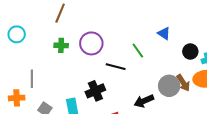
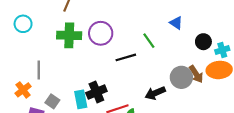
green cross: (61, 45) -> (69, 35), size x1.6
black line: (116, 67) -> (126, 57), turned -30
black cross: (95, 91) -> (96, 92), moved
orange cross: (17, 98) -> (23, 90), turned -35

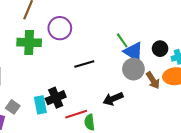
blue triangle: (176, 23) -> (133, 52), moved, size x1.5
purple circle: (101, 33) -> (60, 28), moved
green line: (149, 41) -> (122, 40), moved
gray circle: (181, 77) -> (133, 69), moved

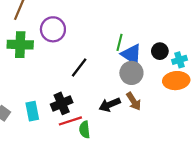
green line: (122, 40) -> (119, 42), turned 49
black line: (84, 64) -> (79, 67), turned -36
brown arrow: (153, 80) -> (134, 101), moved
black cross: (56, 98) -> (62, 103), moved

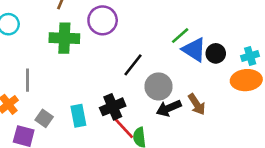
green line: (119, 42) -> (180, 36), turned 35
black circle: (160, 51) -> (216, 53), moved
gray circle: (131, 73) -> (158, 86), moved
red line: (70, 121) -> (123, 127), turned 65

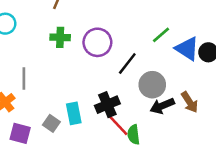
purple circle: (103, 20) -> (97, 42), moved
green line: (180, 36) -> (161, 35), moved
green cross: (64, 38) -> (60, 37), size x0.7
gray square: (44, 118) -> (51, 123), moved

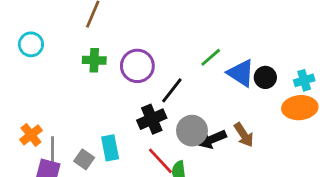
gray line: (24, 78) -> (53, 149), moved
gray circle: (152, 85) -> (192, 131), moved
black cross: (107, 105) -> (152, 119), moved

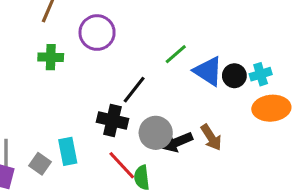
purple circle: (137, 66) -> (97, 33), moved
cyan cross: (304, 80) -> (261, 74), moved
black cross: (152, 119) -> (112, 120), turned 36

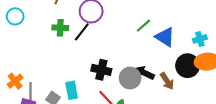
black circle: (234, 76) -> (188, 66), moved, size x1.5
black line: (134, 90) -> (82, 32), moved
black arrow: (177, 142) -> (144, 73), moved, turned 48

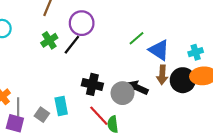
green cross: (60, 28) -> (49, 40), turned -35
brown arrow: (167, 81) -> (162, 75), moved, turned 36

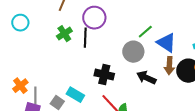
black line: (72, 45) -> (85, 38), turned -36
gray circle: (122, 93) -> (133, 52), moved
cyan rectangle: (61, 106) -> (75, 95), turned -48

